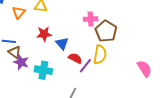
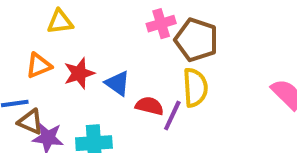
orange triangle: (19, 12) -> (39, 65), moved, turned 40

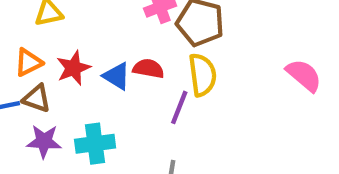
red semicircle: (150, 106) -> (148, 69), moved
brown triangle: (30, 122) -> (37, 98), moved

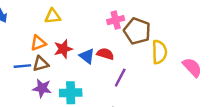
yellow semicircle: (202, 75) -> (159, 52), moved
brown triangle: (37, 98) -> (41, 64), turned -42

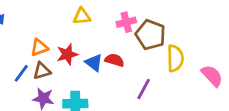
yellow triangle: (53, 16) -> (82, 16), moved
blue line: (22, 66) -> (21, 73), turned -49
purple line: (120, 78) -> (144, 89), moved

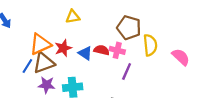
pink cross: (126, 22) -> (117, 50), moved, turned 32
orange triangle: (39, 47) -> (40, 44), size x1.5
brown triangle: (42, 71) -> (44, 63), size x1.5

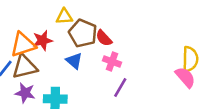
brown pentagon: (129, 28) -> (83, 33), moved
yellow semicircle: (150, 45) -> (190, 59), moved
red star: (63, 48) -> (43, 40), moved
red semicircle: (102, 50) -> (104, 38), moved, turned -152

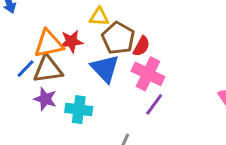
red semicircle: (104, 38) -> (141, 46), turned -114
blue triangle: (74, 61) -> (105, 68), size x1.5
pink cross: (112, 61) -> (148, 74), size x1.5

